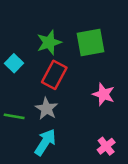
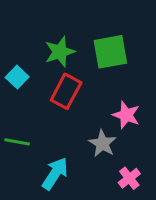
gray star: (46, 109) -> (102, 143), moved

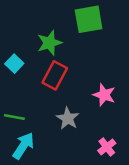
green square: (110, 52) -> (89, 19), moved
gray star: (102, 143) -> (68, 118), moved
cyan arrow: (55, 173) -> (23, 146), moved

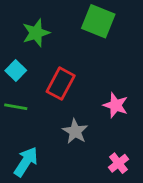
green square: (89, 19) -> (98, 21), turned 32
green star: (49, 43) -> (36, 33), moved
green line: (14, 117) -> (16, 107), moved

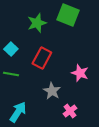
green star: (36, 33) -> (37, 23), moved
pink cross: (119, 163) -> (70, 111), moved

